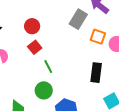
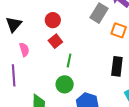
green line: (48, 67) -> (69, 60), turned 40

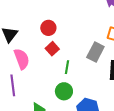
gray rectangle: (99, 13) -> (95, 52), moved
pink semicircle: (24, 50) -> (22, 59), size x1.5

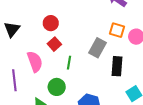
pink semicircle: (22, 59) -> (35, 62), moved
green circle: (64, 91) -> (57, 87), moved

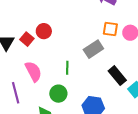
red square: (54, 44) -> (27, 39), moved
gray rectangle: (98, 48) -> (93, 49), turned 36
black rectangle: (117, 66) -> (117, 76), moved, turned -36

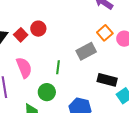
orange square: (110, 29) -> (105, 33), turned 35
black rectangle: (117, 76) -> (107, 80), turned -42

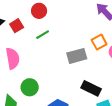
red circle: (38, 29) -> (39, 11), moved
green line: (58, 67) -> (43, 35), moved, turned 40

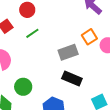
black rectangle: (91, 88) -> (72, 79), moved

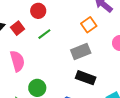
orange square: (89, 37) -> (89, 25), moved

